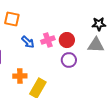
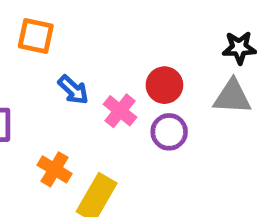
pink cross: (48, 40) -> (120, 111), moved, turned -32
orange cross: (20, 76) -> (55, 169), turned 32

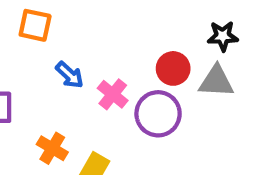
red circle: (164, 85) -> (173, 68), moved
purple circle: (169, 132) -> (158, 114), size x1.4

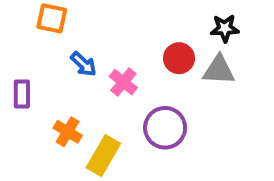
purple circle: (158, 114) -> (165, 128), moved

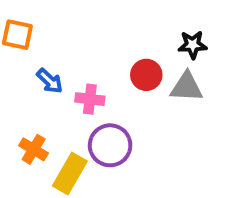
pink cross: (123, 82) -> (90, 99), turned -32
purple circle: (165, 128) -> (110, 145), moved

